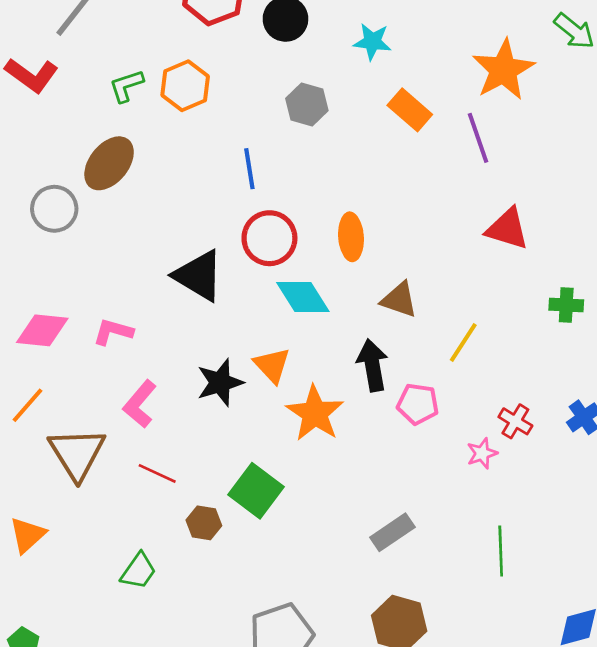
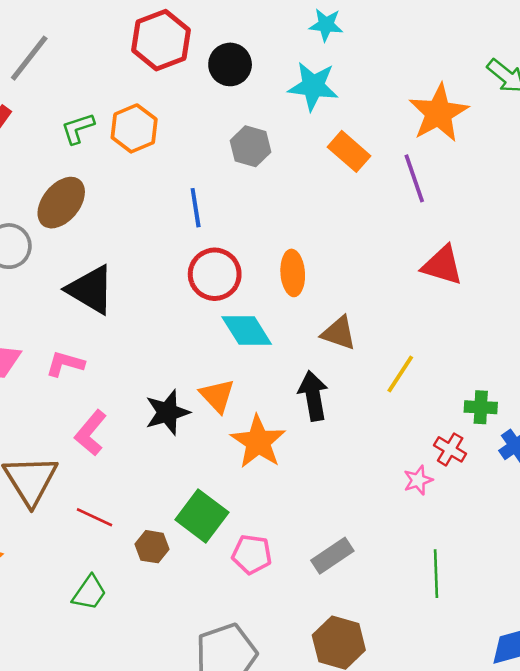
cyan star: (372, 42) -> (313, 86), size x1.4
black triangle: (199, 276) -> (91, 290), moved
green cross: (566, 305) -> (481, 407), moved
pink pentagon: (418, 404) -> (252, 554), moved
red line: (157, 473) -> (94, 517), moved

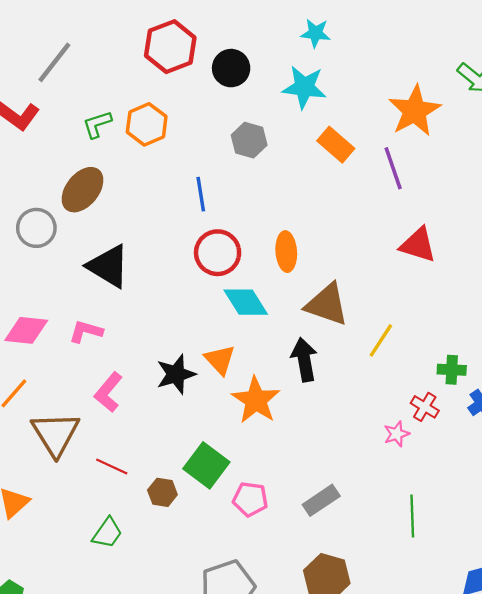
brown triangle: (339, 333) -> (327, 304), size x1.4

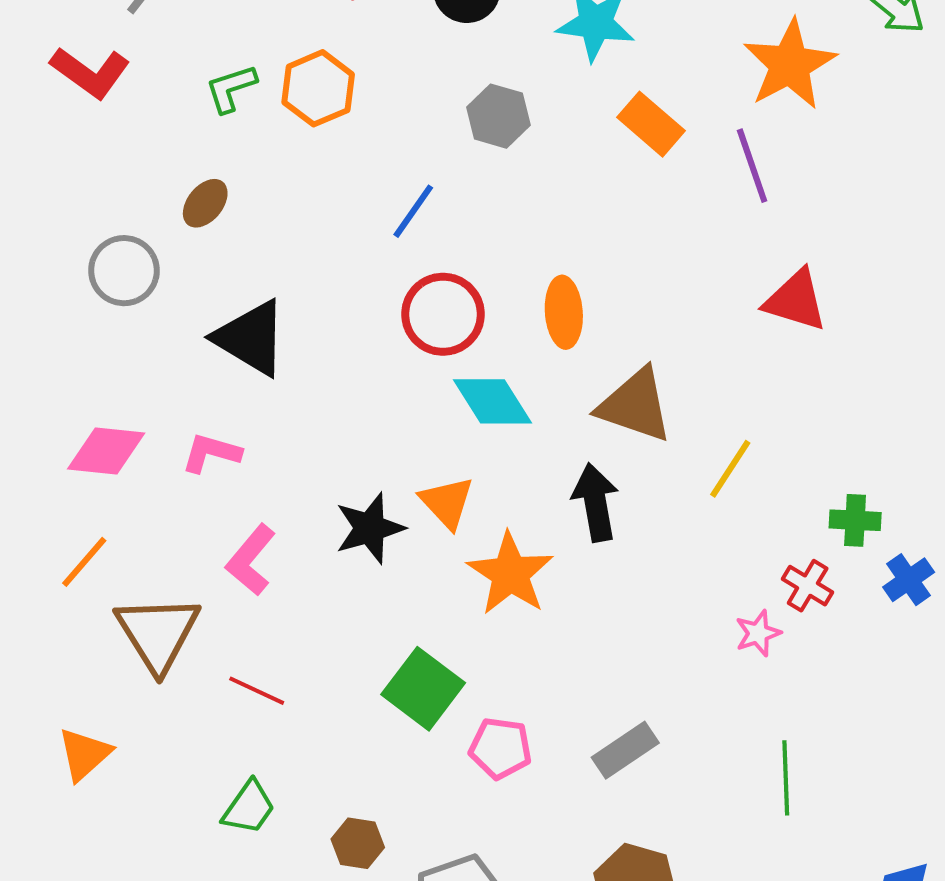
brown ellipse: (83, 190) -> (205, 203), size x0.6
blue line: (201, 194) -> (413, 211), turned 44
brown hexagon: (162, 492) -> (358, 843), moved

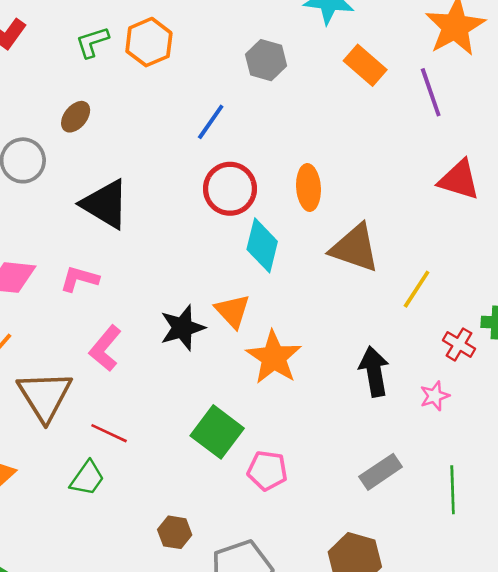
cyan diamond: (492, 401) -> (262, 245), turned 46
black arrow: (596, 502) -> (374, 371), moved
red cross: (808, 586) -> (459, 344), moved
gray rectangle: (625, 750) -> (381, 472), moved
green trapezoid: (249, 808) -> (87, 478), moved

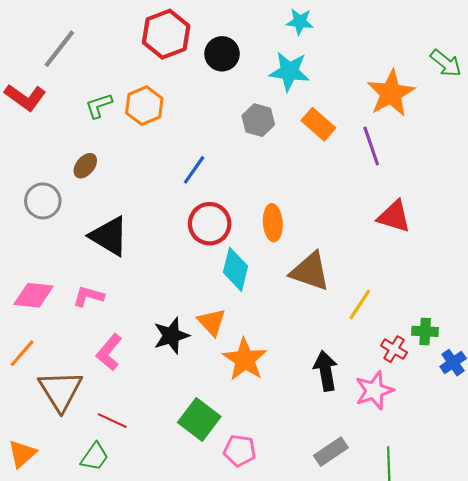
gray hexagon: (266, 60) -> (258, 120), moved
pink star: (435, 396) -> (374, 390), size x1.6

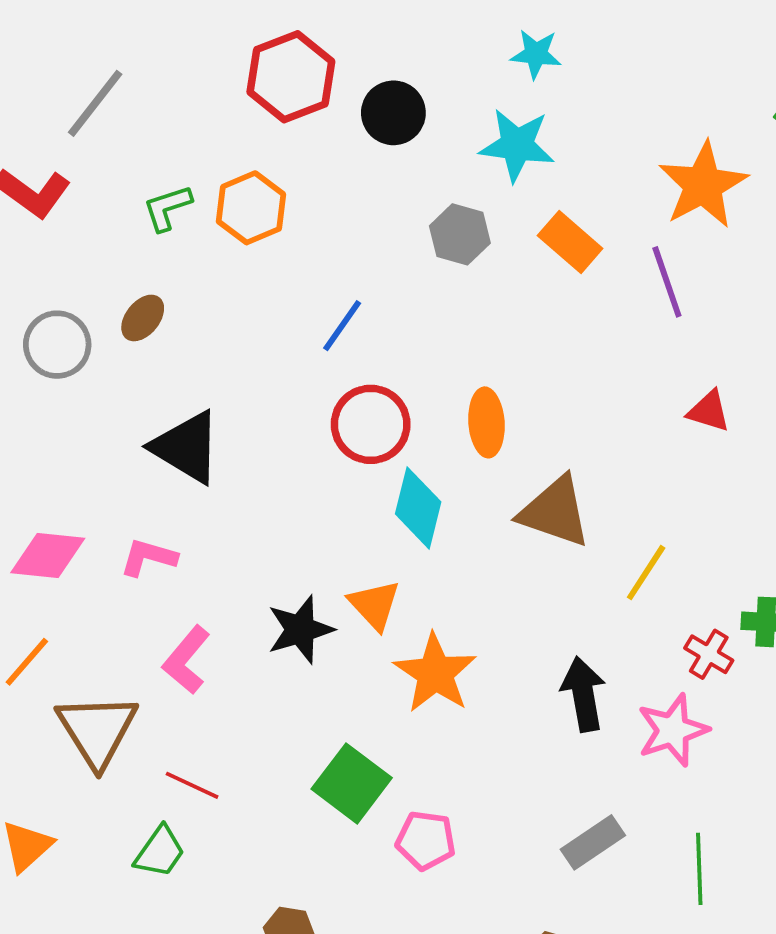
gray circle: (43, 201) -> (57, 345), moved
red triangle: (394, 216) -> (709, 411), size x0.7

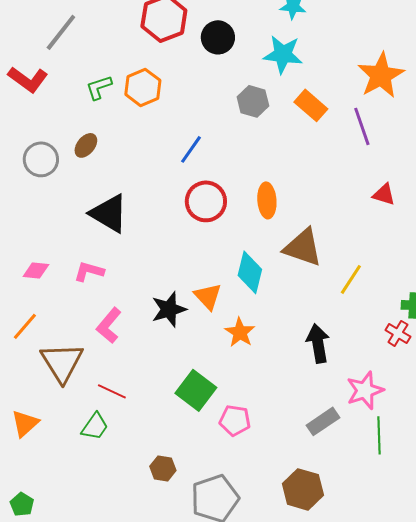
cyan diamond: (418, 508) -> (250, 272), moved
pink diamond: (48, 555) -> (36, 270), size x0.7
red cross: (709, 654) -> (398, 333), moved
orange star: (435, 673) -> (240, 332), size x0.7
pink star: (673, 730) -> (365, 390), moved

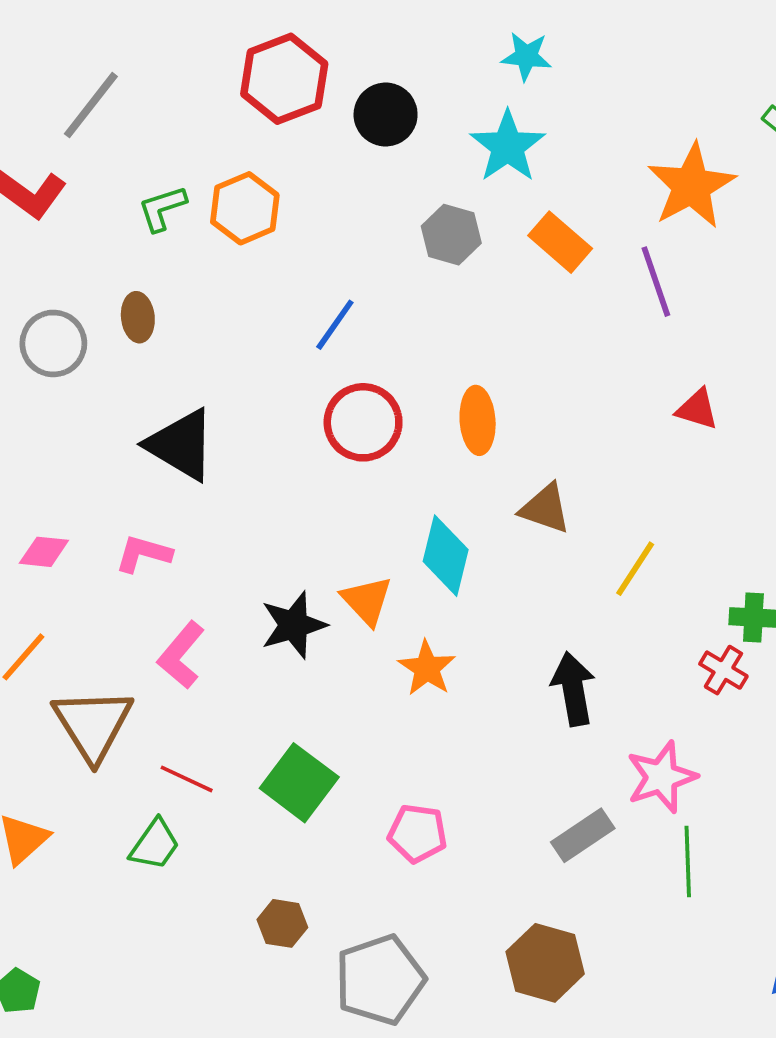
cyan star: (283, 54) -> (508, 146), turned 30
brown ellipse: (86, 145) -> (138, 317), turned -45
brown triangle: (303, 247) -> (545, 509), size x0.7
green square: (196, 390) -> (299, 783), moved

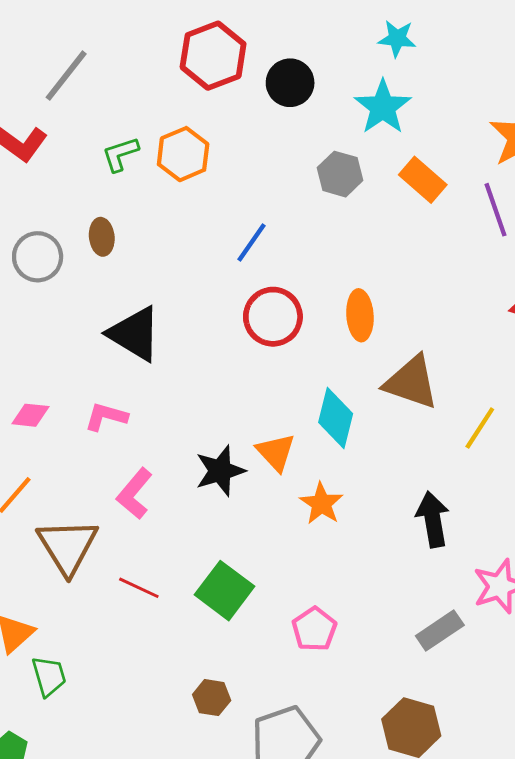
brown triangle: (545, 509) -> (411, 382), size x1.4
pink pentagon: (417, 833) -> (314, 629), turned 30
green trapezoid: (155, 845) -> (49, 676), moved, turned -51

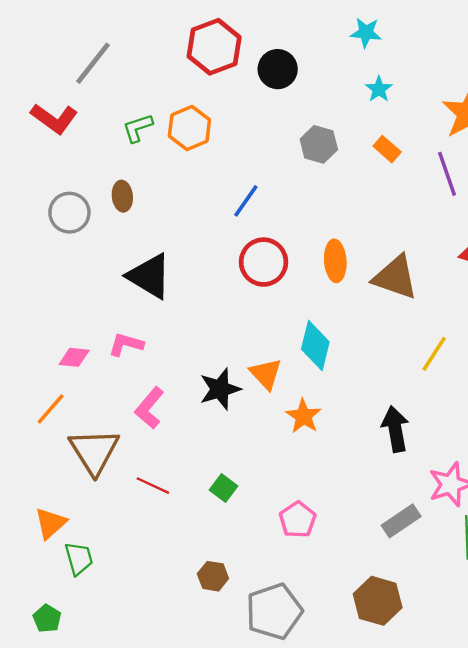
cyan star: (383, 107) -> (379, 89), moved, size x0.6
orange rectangle: (423, 180) -> (387, 149), size x0.7
brown triangle: (411, 382) -> (395, 277), moved
pink diamond: (30, 415) -> (74, 357), moved
green square: (224, 591) -> (224, 488), size x0.6

